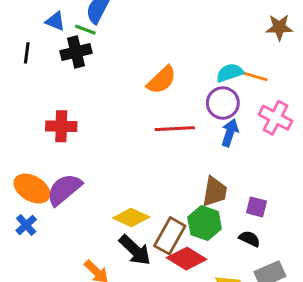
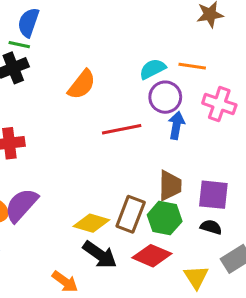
cyan semicircle: (230, 73) -> (153, 69), moved
orange semicircle: (162, 80) -> (82, 85), moved
purple square: (256, 207) -> (213, 195), size x1.5
brown rectangle: (170, 236) -> (131, 214), moved

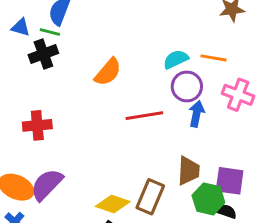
green hexagon: (165, 218) -> (208, 199), moved

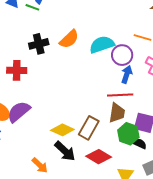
black cross: (43, 54) -> (39, 44), moved
cyan semicircle: (176, 59) -> (102, 45), moved, size x1.4
red line: (144, 116) -> (120, 95), moved

